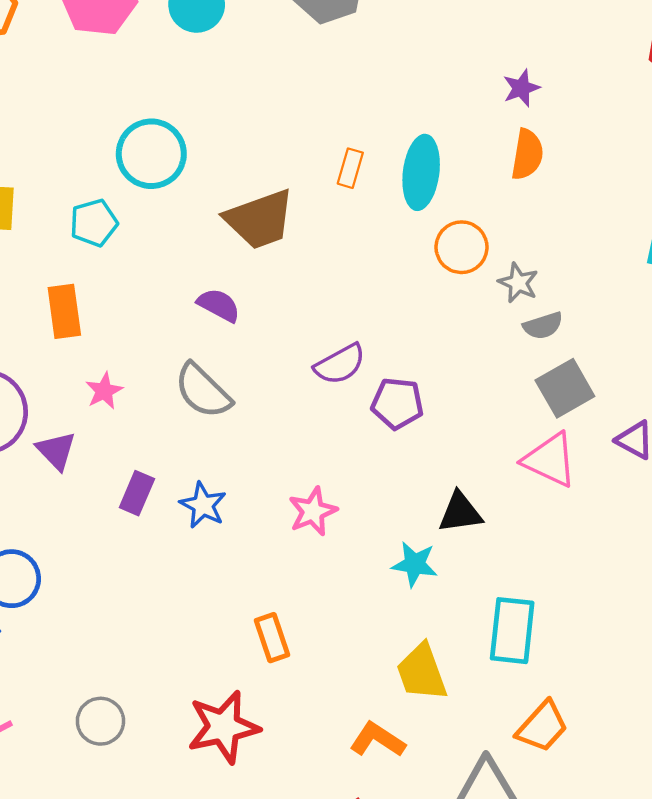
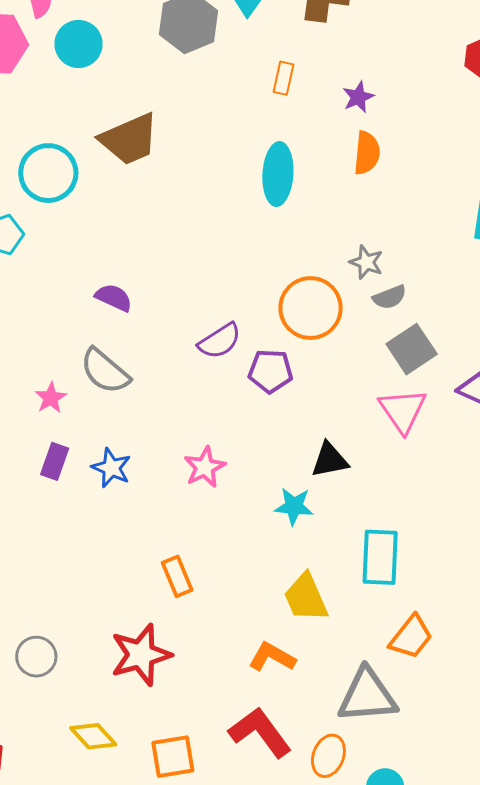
orange rectangle: (350, 168) -> (283, 78), moved
brown trapezoid: (260, 219) -> (129, 139), moved
orange circle: (461, 247) -> (311, 308), moved, size x1.4
pink star: (104, 391) -> (51, 398), moved
pink triangle: (550, 460) -> (403, 411), turned 34

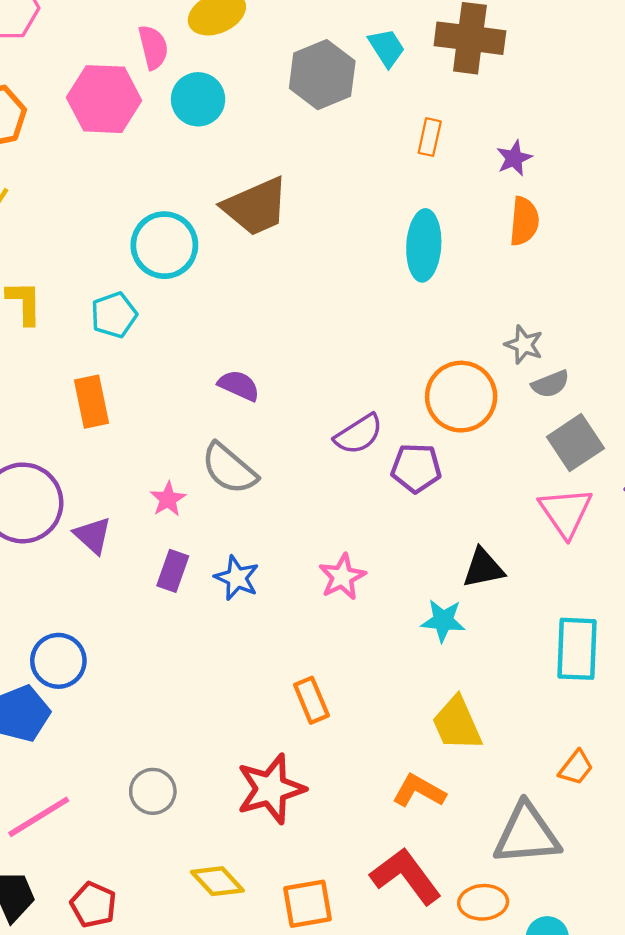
cyan rectangle: (380, 557) -> (577, 649), moved
orange trapezoid: (411, 637) -> (576, 768), size x0.7
orange ellipse: (328, 756) -> (483, 902), turned 66

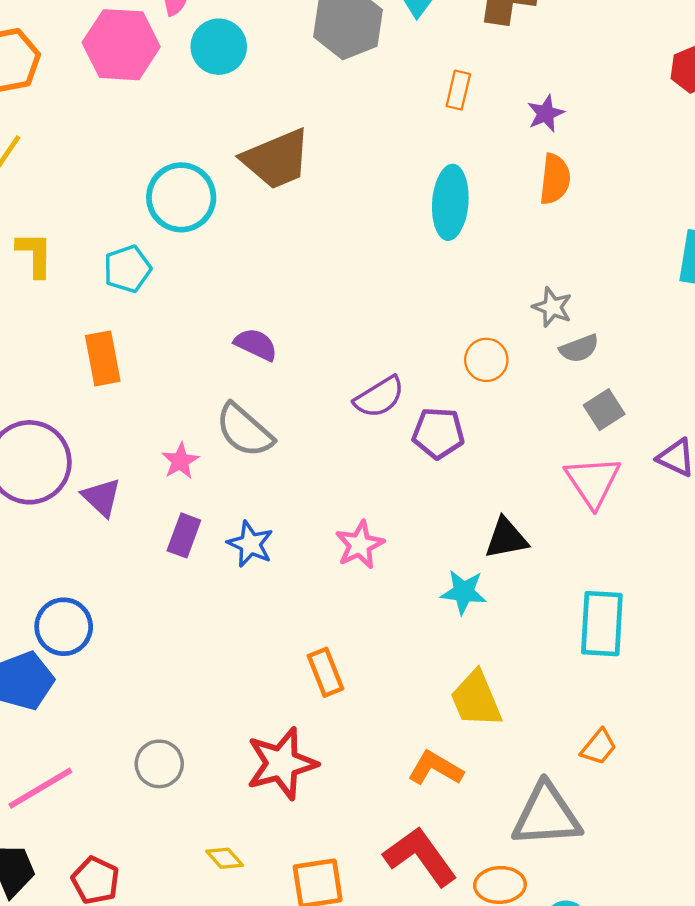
orange circle: (461, 397) -> (486, 360), size x0.6
gray square: (575, 443) -> (604, 410), size x0.7
yellow diamond: (217, 881) -> (225, 858), size x0.7

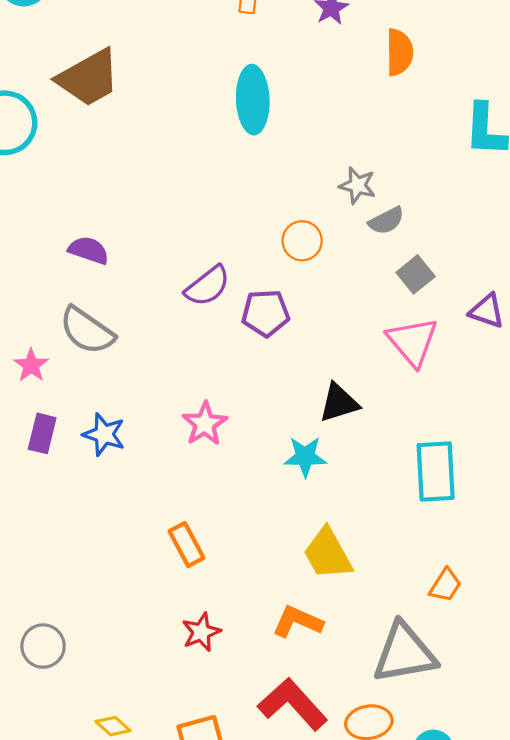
orange semicircle: (555, 179) -> (399, 52), moved
red star: (282, 763) -> (201, 632), moved, size x0.6

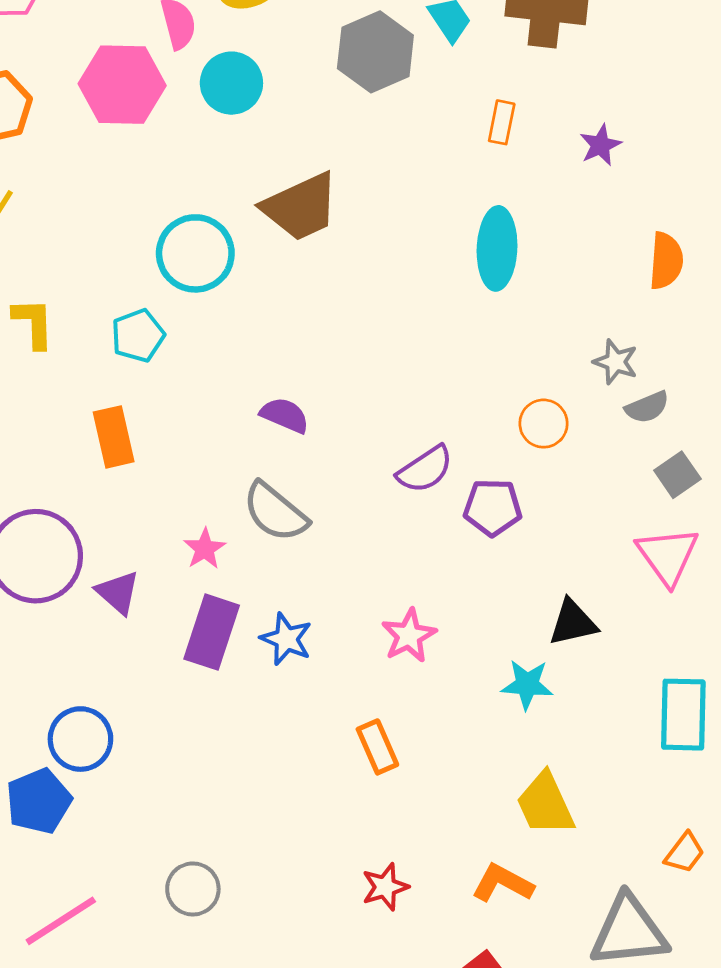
orange semicircle: (399, 52) -> (666, 261), moved
purple rectangle: (42, 433) -> (212, 632), size x1.5
orange rectangle: (186, 545) -> (377, 747), moved

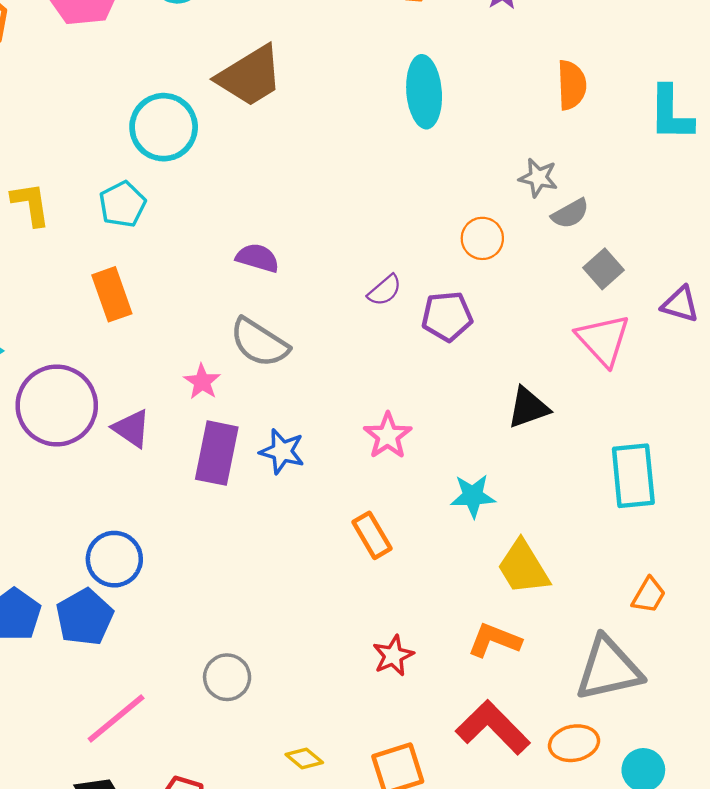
purple semicircle: (425, 469) -> (385, 290), size x0.7
cyan star: (527, 685) -> (473, 496), moved

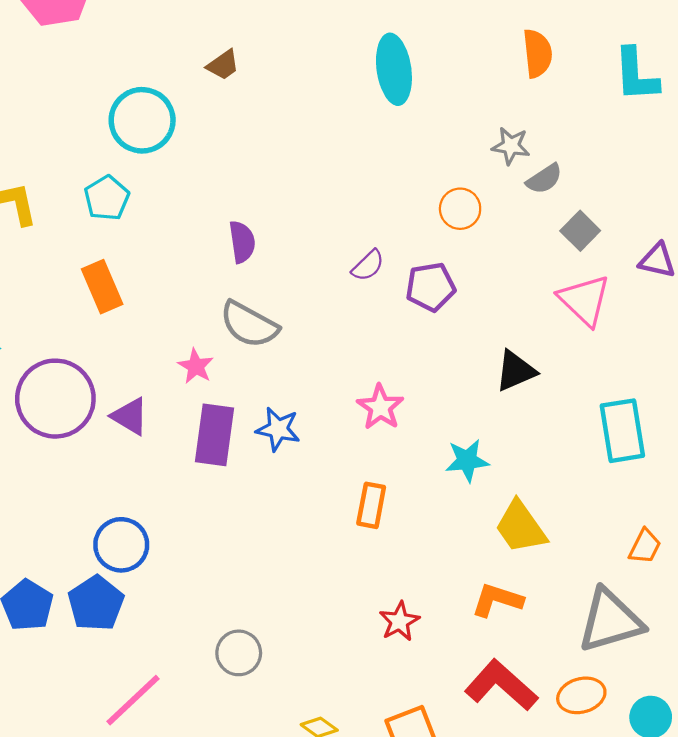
brown trapezoid: (250, 76) -> (223, 65), size x0.5
purple semicircle: (258, 258) -> (242, 242), turned 69
orange rectangle: (372, 535) -> (371, 505), turned 45

